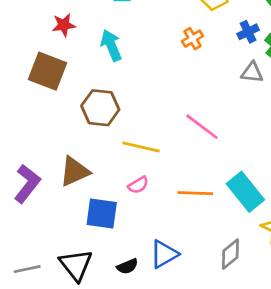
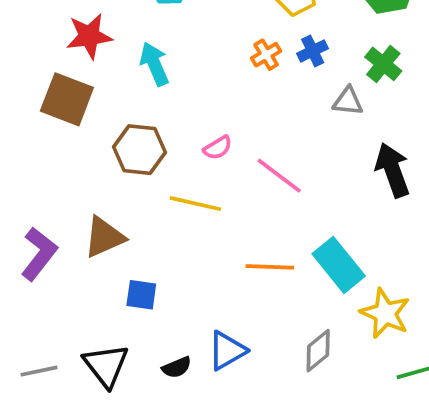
red star: (64, 25) -> (89, 36), size x1.4
blue cross: (248, 32) -> (313, 51), moved
pink semicircle: (138, 185) -> (218, 148), moved
blue square: (102, 213) -> (141, 295), size x0.7

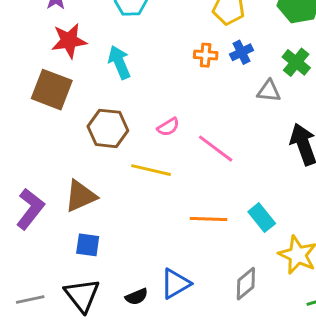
orange cross: (266, 55) -> (206, 55), turned 35
cyan rectangle: (339, 265) -> (262, 218), size x0.7
blue square: (141, 295) -> (88, 245), moved

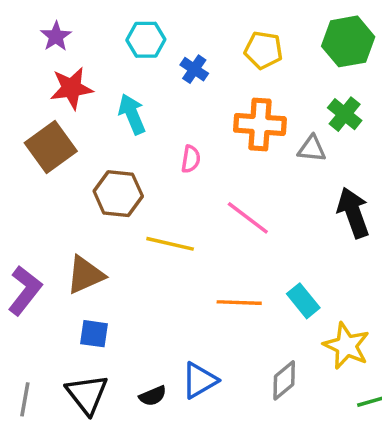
blue cross: (242, 52) -> (194, 69), moved, turned -30
orange cross: (206, 55) -> (260, 124), moved, size x1.8
brown square: (52, 90) -> (51, 147), turned 33
pink semicircle: (168, 127) -> (191, 159), moved, turned -50
gray line: (30, 300) -> (25, 399), turned -68

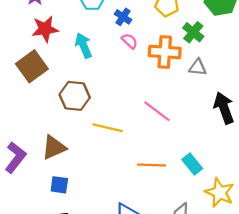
green cross: (345, 114) -> (193, 32), moved
pink semicircle: (191, 159) -> (130, 41), moved, turned -56

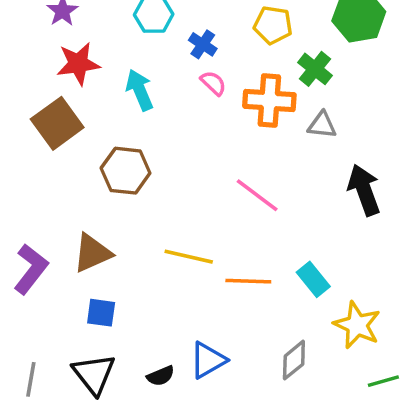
yellow line: (108, 128) -> (189, 257), moved

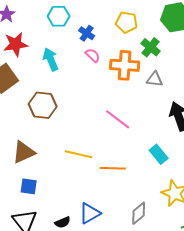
cyan rectangle: (313, 279) -> (159, 154), moved

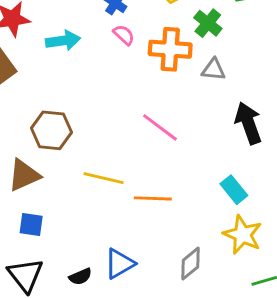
cyan arrow: (51, 59) -> (63, 41), turned 105
brown hexagon: (43, 105) -> (51, 130), moved
cyan rectangle: (159, 154) -> (234, 190), moved

